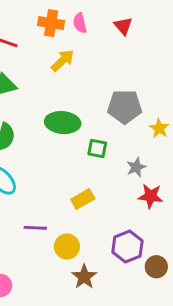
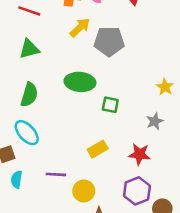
gray pentagon: (125, 107) -> (109, 41), moved
gray star: (136, 167) -> (155, 121), moved
red star: (151, 196) -> (140, 154), moved

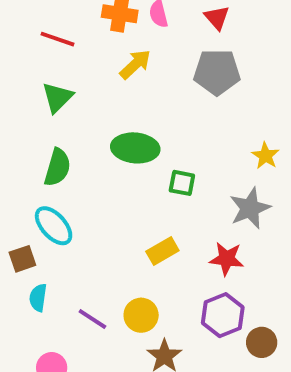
gray pentagon: (109, 41) -> (217, 72), moved
green triangle: (29, 49) -> (57, 97), turned -30
gray star: (155, 121) -> (250, 208), size x1.5
purple line: (56, 174) -> (92, 319), moved, turned 30

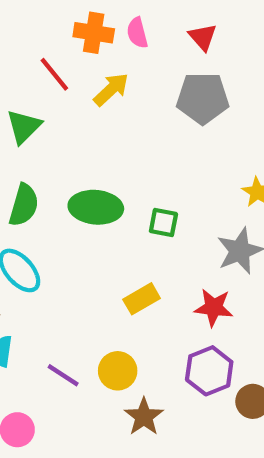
red line: (57, 39) -> (54, 74), moved, turned 32
green ellipse: (135, 148) -> (96, 207), moved

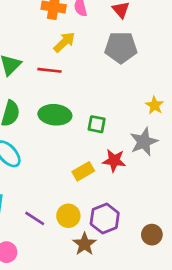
red line: (54, 74) -> (50, 70), moved, turned -45
red star: (214, 308) -> (114, 161), moved
purple hexagon: (209, 371) -> (105, 218), moved

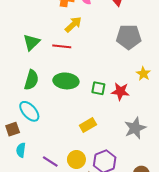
gray pentagon: (121, 47) -> (129, 37), moved
gray star: (144, 142) -> (135, 128), moved
red star: (114, 161) -> (120, 91), moved

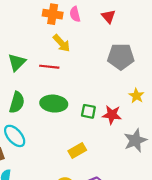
yellow arrow: (73, 24) -> (62, 43), turned 90
gray star: (135, 128) -> (135, 140), moved

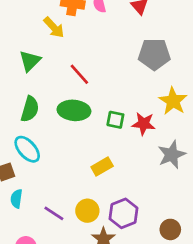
yellow arrow: (62, 43) -> (54, 27), moved
red line: (49, 67) -> (79, 74), moved, turned 42
yellow star: (136, 96) -> (173, 101), size x1.5

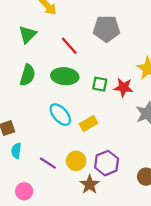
gray pentagon: (154, 54) -> (107, 29), moved
cyan ellipse: (27, 149) -> (60, 115), moved

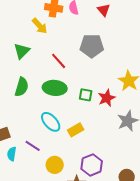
red star: (123, 87) -> (107, 98), turned -30
yellow circle: (76, 161) -> (55, 165), moved
purple line: (48, 163) -> (33, 146), moved

